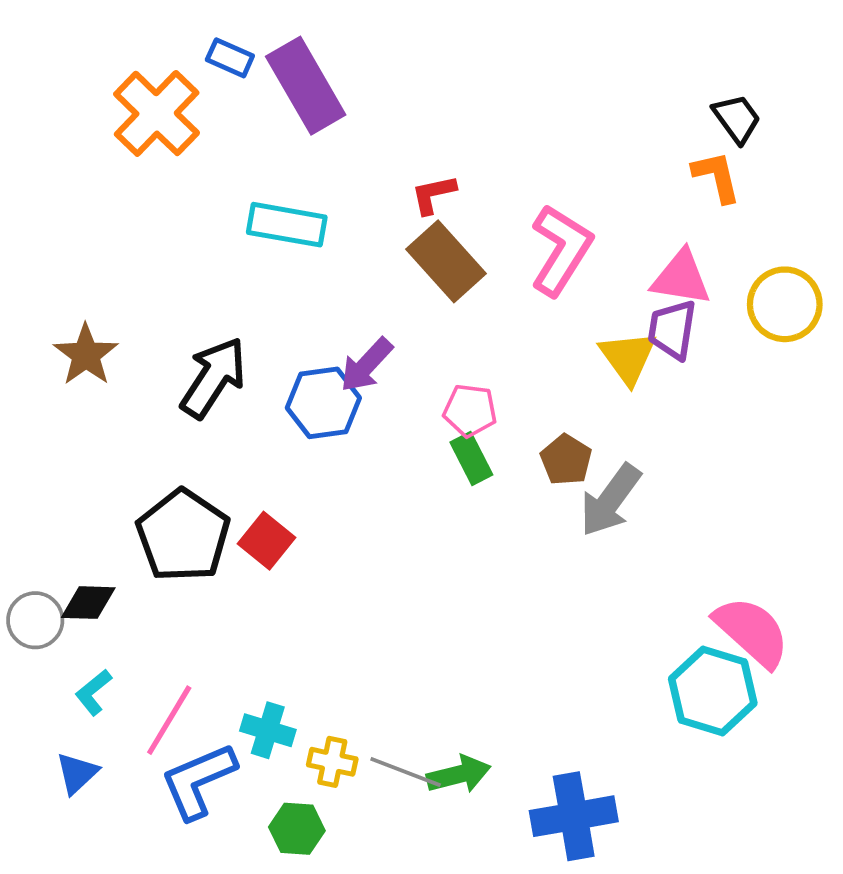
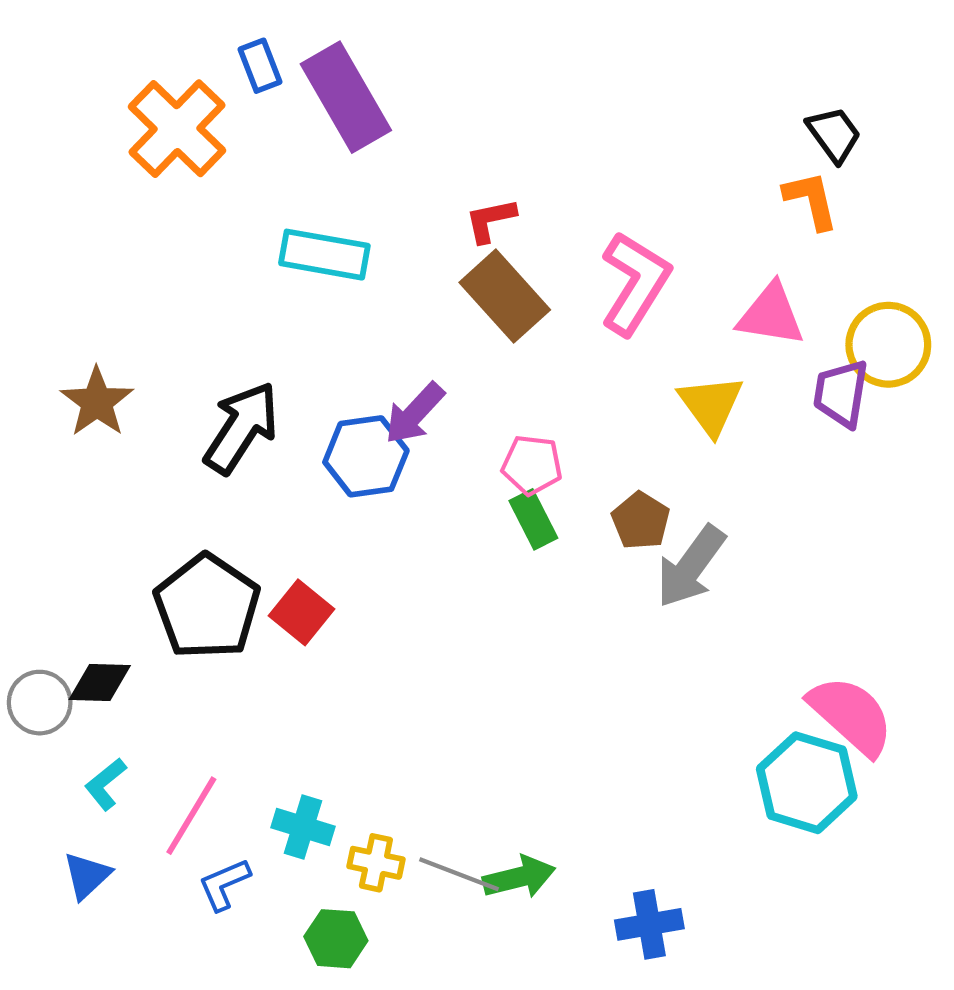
blue rectangle: (230, 58) -> (260, 66), turned 45
purple trapezoid: (672, 330) -> (841, 393), moved
blue L-shape: (198, 781) -> (224, 884), size x0.6
blue cross: (574, 816) -> (649, 924), size x0.7

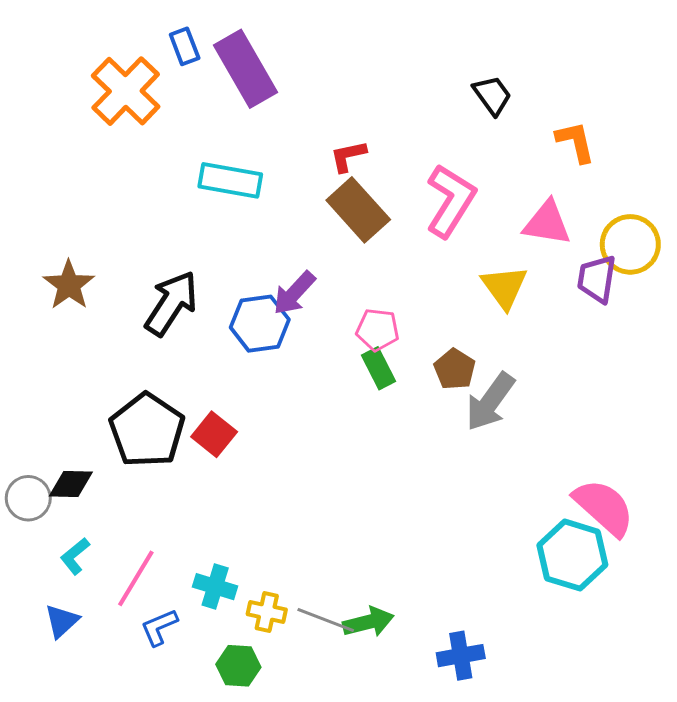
black trapezoid: (834, 134) -> (492, 95), moved

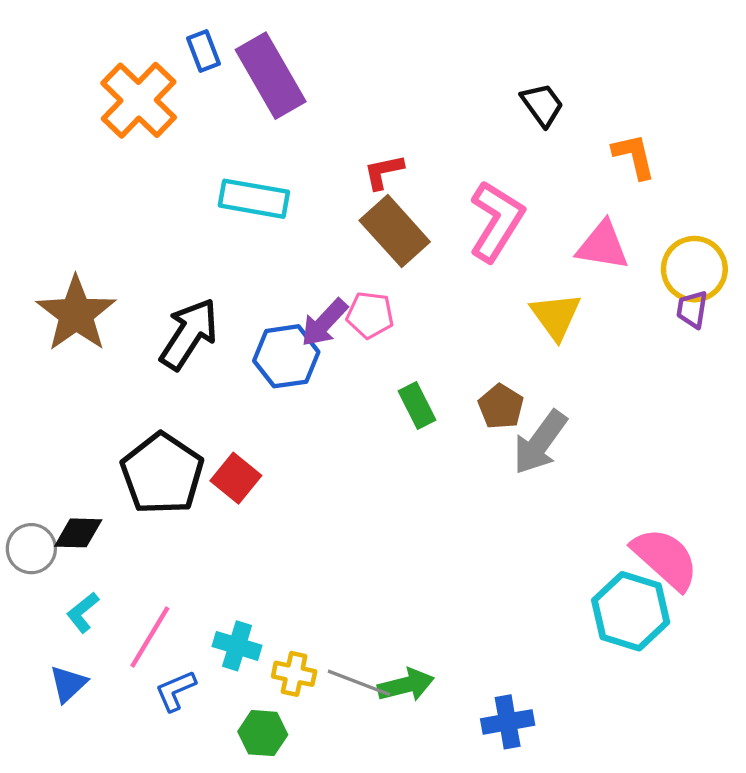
purple trapezoid: (597, 279) -> (692, 309), moved, size x0.7
brown star: (69, 285) -> (76, 314), size x1.4
pink pentagon: (377, 330) -> (370, 315), moved

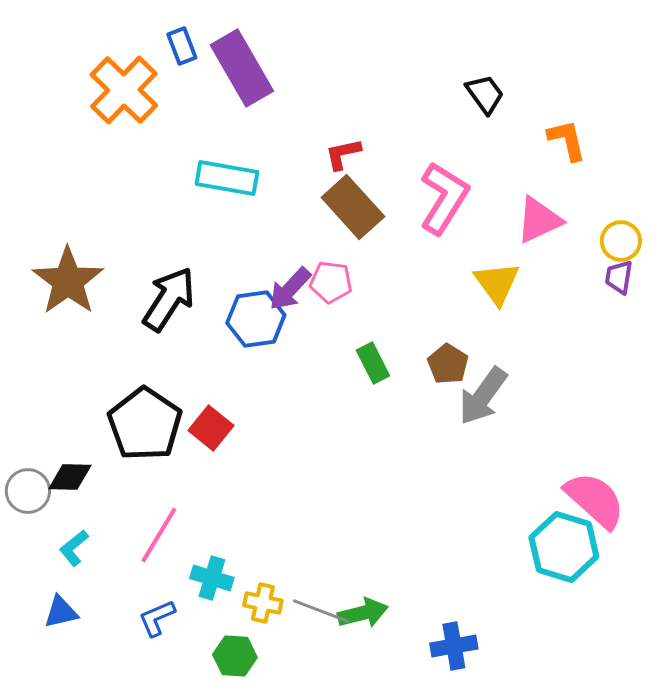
pink triangle: (603, 246) -> (539, 220), turned -34
yellow circle: (694, 269) -> (621, 241), size x0.7
pink line: (150, 637) -> (159, 535), moved
blue triangle: (68, 684) -> (61, 612), turned 30

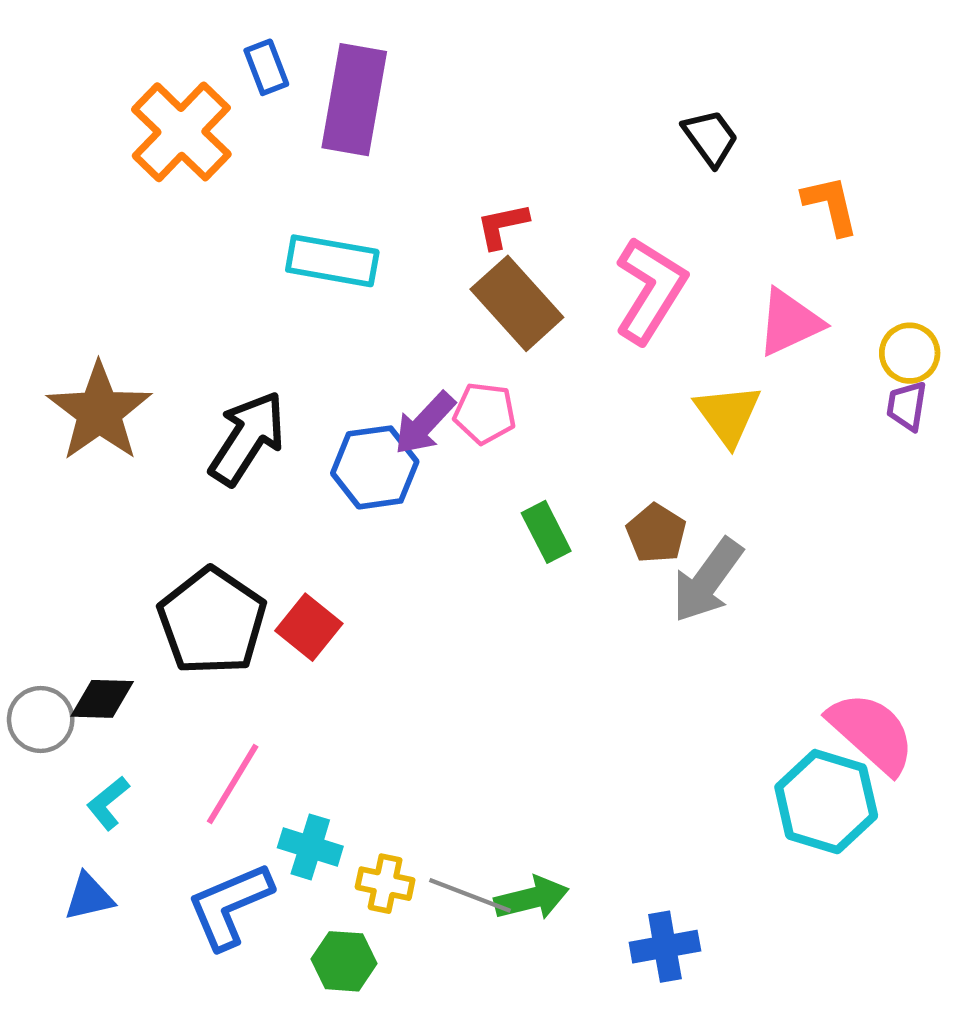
purple rectangle: (242, 68) -> (354, 100), turned 40
blue L-shape: (157, 618) -> (230, 906), size x1.6

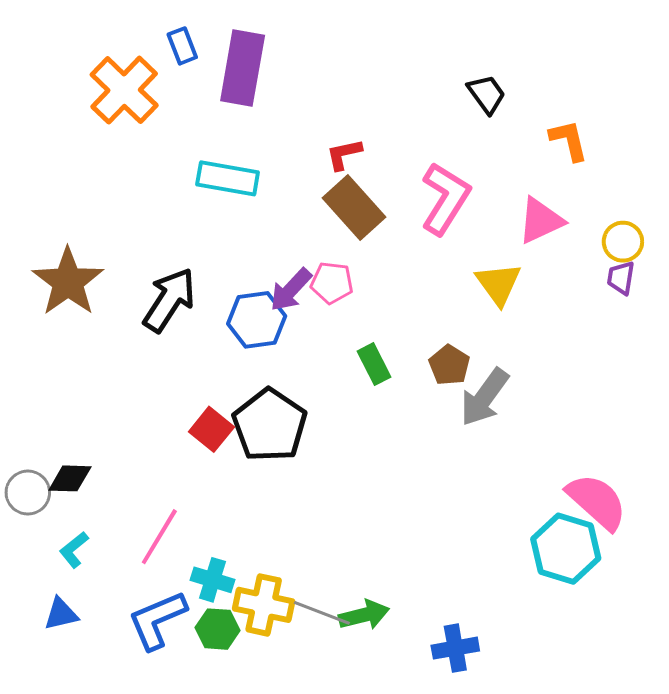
black pentagon: (212, 621) -> (270, 425), moved
yellow cross: (385, 884) -> (264, 605), size x1.5
green hexagon: (344, 961) -> (217, 629), moved

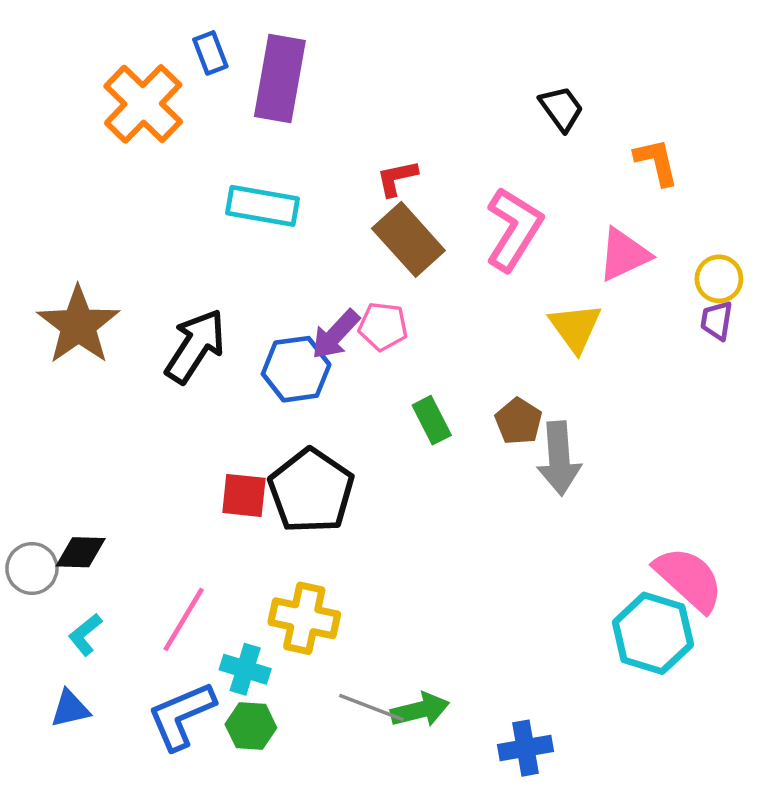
gray arrow: (484, 397) -> (559, 458), turned -40
red square: (211, 429) -> (244, 495), turned -33
yellow cross: (264, 605) -> (304, 618), moved

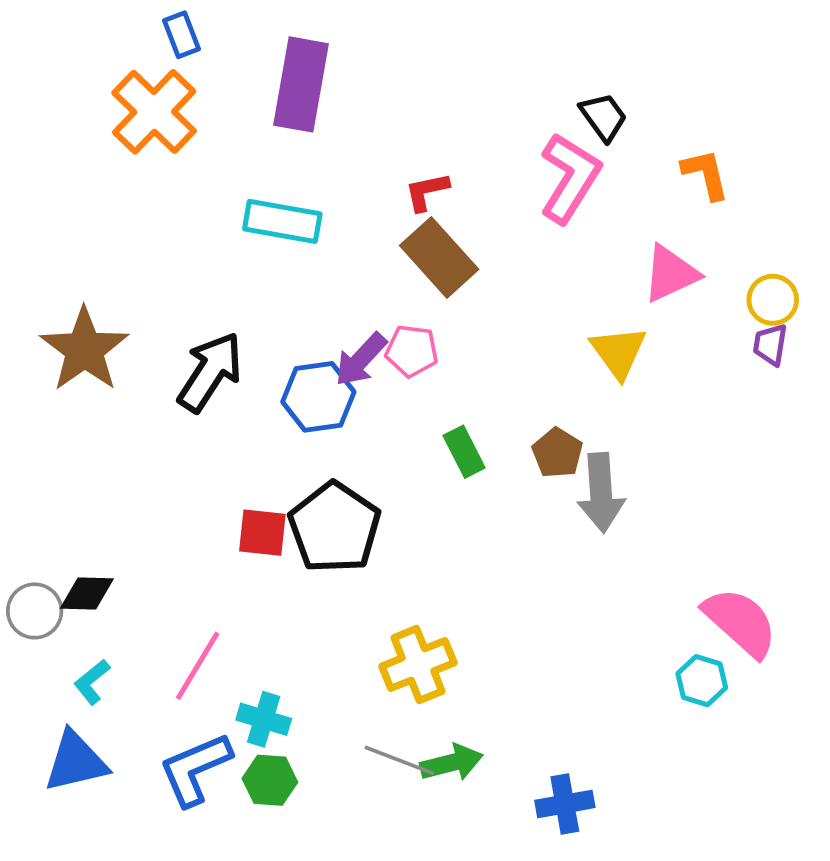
blue rectangle: (210, 53) -> (181, 35), moved
pink L-shape: (514, 229) -> (570, 178), moved
yellow cross: (304, 618) -> (418, 665), moved, turned -34
cyan hexagon: (653, 633) -> (702, 681), size x0.6
blue triangle: (70, 709) -> (76, 762), size x1.5

